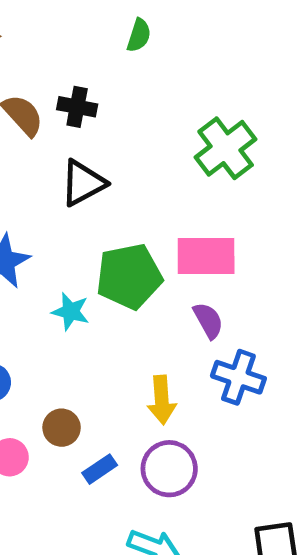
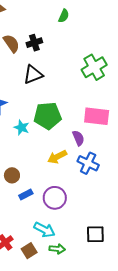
black cross: (77, 107) -> (34, 43), turned -35
pink rectangle: (206, 256) -> (97, 116), moved
yellow arrow: (162, 400) -> (57, 157), moved, turned 60

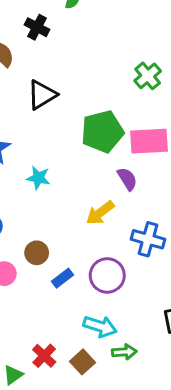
black cross: (34, 43) -> (37, 27), moved, turned -35
green cross: (94, 67) -> (148, 76), moved, size x0.7
green pentagon: (48, 116) -> (102, 132), moved
blue cross: (88, 163) -> (148, 239), moved

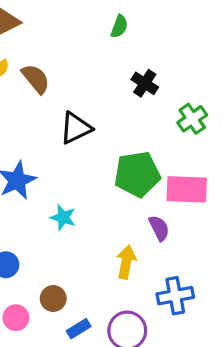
black cross: (37, 27) -> (145, 83), moved
yellow arrow: (100, 213) -> (126, 262), turned 132
blue cross: (148, 239) -> (175, 296), turned -32

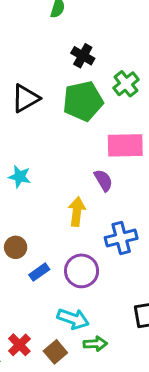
green pentagon: (137, 174) -> (83, 101), moved

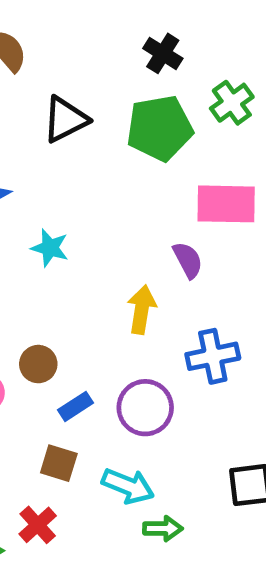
brown square: (55, 352) -> (59, 463), moved, turned -35

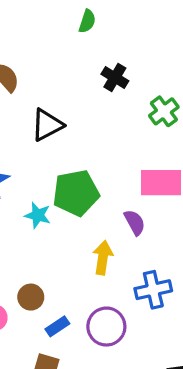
green pentagon: (160, 128) -> (76, 193), moved

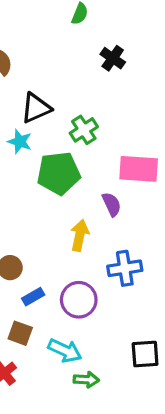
black cross: (115, 78) -> (113, 58), moved
green cross: (164, 111) -> (84, 130), moved
cyan star: (38, 215) -> (20, 142), moved

